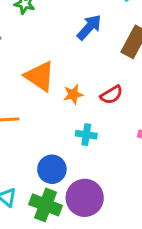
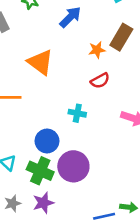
blue arrow: (89, 27) -> (70, 17), moved
orange star: (73, 94) -> (97, 50), moved

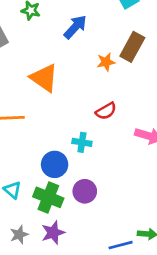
red semicircle: (100, 81) -> (106, 111), moved
cyan cross: (77, 113) -> (82, 142), moved
purple circle: (73, 166) -> (85, 191), size x0.7

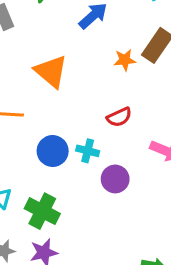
blue circle: (55, 164) -> (53, 151), moved
purple circle: (85, 191) -> (115, 179), moved

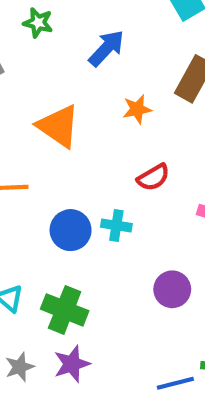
orange star: (125, 60) -> (137, 109), moved
purple circle: (115, 179) -> (172, 289), moved

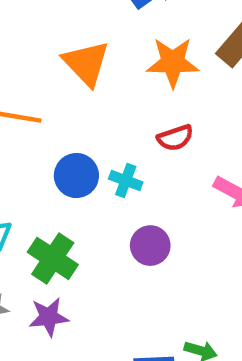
orange star: (137, 109) -> (173, 62), size x1.6
purple circle: (172, 289) -> (150, 246), moved

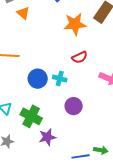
orange triangle: (86, 63) -> (23, 13), moved, size x0.6
purple star: (49, 317) -> (47, 137), moved

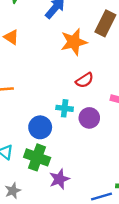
blue circle: (38, 79) -> (40, 127), moved
purple circle: (74, 106) -> (89, 118), moved

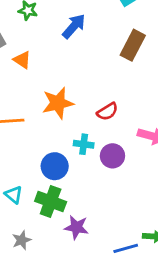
orange star: (74, 42) -> (58, 103), moved
purple star: (59, 179) -> (76, 227), turned 30

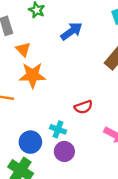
orange star: (58, 103) -> (32, 75), moved
purple circle: (112, 156) -> (64, 151), moved

